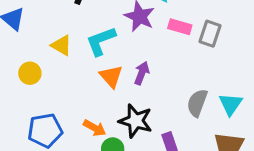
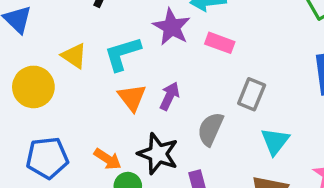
gray rectangle: (210, 34) -> (252, 94), moved
yellow circle: (30, 73) -> (33, 87), size x1.5
gray semicircle: (197, 103) -> (210, 129), moved

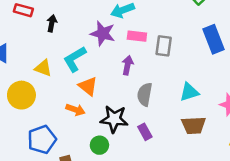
gray rectangle: (252, 94) -> (164, 46), moved
purple arrow: (169, 96) -> (127, 65), moved
cyan triangle: (275, 141) -> (189, 92), turned 48
orange arrow: (108, 159) -> (75, 110), moved

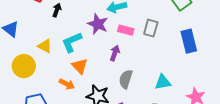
gray rectangle: (164, 46) -> (151, 28), moved

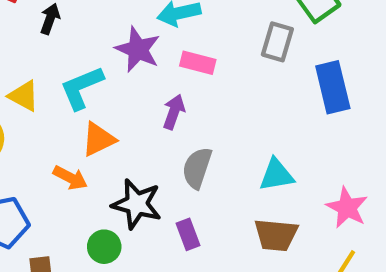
gray rectangle: (151, 28) -> (277, 42), moved
orange triangle: (80, 66) -> (99, 139), turned 48

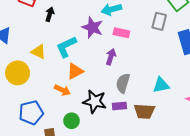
purple rectangle: (188, 234) -> (119, 106), moved, turned -72
brown trapezoid: (276, 235) -> (144, 111), moved
green circle: (104, 247) -> (71, 121), moved

